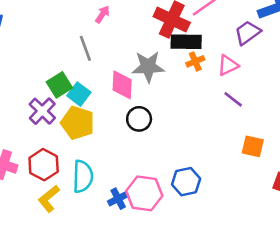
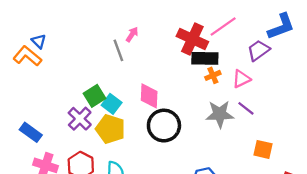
gray line: (85, 48) -> (118, 50), moved
gray star: (148, 67) -> (220, 114), moved
black circle: (139, 119) -> (164, 126), size x1.5

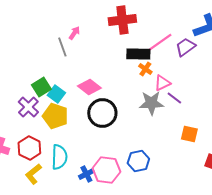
pink line: (223, 26) -> (160, 42), moved
red cross: (192, 39) -> (122, 20), moved, turned -32
orange cross: (213, 75) -> (145, 69), turned -32
pink triangle: (241, 79) -> (162, 83), moved
pink diamond: (149, 96) -> (89, 87), turned -55

